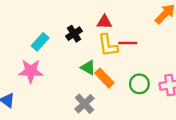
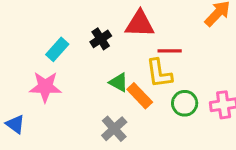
red triangle: (104, 22) -> (140, 24), size x1.5
yellow L-shape: (108, 45) -> (159, 73), moved

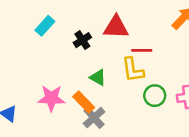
cyan rectangle: (57, 49) -> (45, 26), moved
pink star: (45, 87) -> (51, 98), moved
orange rectangle: (140, 96) -> (84, 102), moved

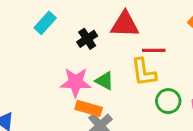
pink star: (51, 98) -> (76, 82), moved
orange rectangle: (84, 102) -> (89, 108), turned -30

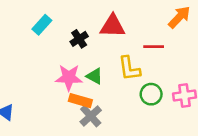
red line: (154, 50) -> (154, 47), moved

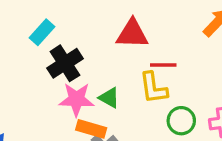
black cross: (79, 39) -> (65, 63), moved, size x1.5
red line: (154, 47) -> (163, 65), moved

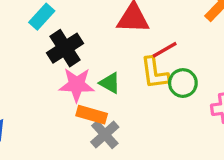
red line: (163, 65) -> (165, 50), turned -30
green circle: (181, 121) -> (183, 83), moved

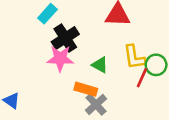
red line: (165, 50) -> (142, 78), moved, turned -36
pink star: (77, 85) -> (60, 58), moved

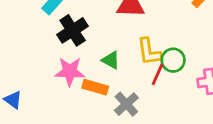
pink star: (60, 58) -> (70, 71), moved
gray cross: (96, 104) -> (126, 104), moved

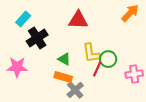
pink star: (70, 71) -> (17, 67), moved
orange rectangle: (95, 87) -> (63, 77), moved

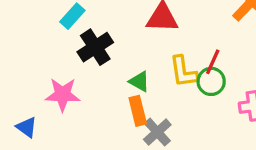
red line: (97, 69) -> (213, 62), moved
orange rectangle: (63, 77) -> (138, 111), turned 60

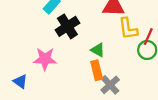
yellow L-shape: (183, 72) -> (128, 29), moved

